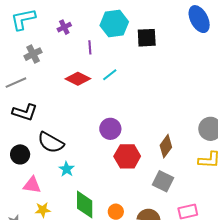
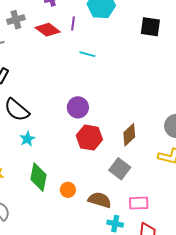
black square: (147, 38) -> (150, 27), moved
cyan line: (110, 75) -> (87, 54), turned 42
red diamond: (78, 79) -> (48, 30), moved

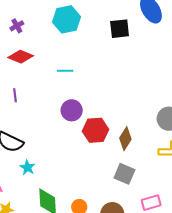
purple line: (73, 24) -> (15, 95), moved
purple circle: (78, 107) -> (72, 110), moved
red hexagon: (89, 138) -> (95, 130), moved

